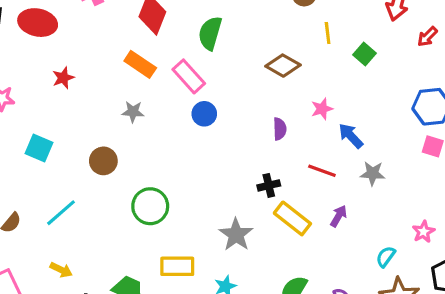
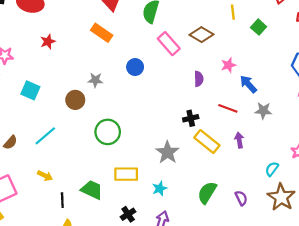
pink rectangle: (189, 76) -> (169, 44), moved
gray star: (133, 112) -> (95, 80), moved
blue circle: (204, 114) -> (135, 67), moved
purple arrow: (339, 216) -> (239, 140), turned -40

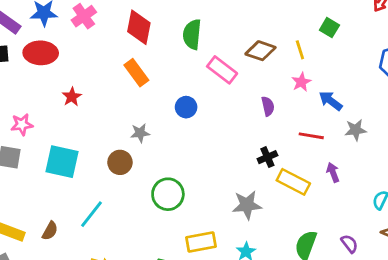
yellow line: (233, 12) -> (300, 50), moved
orange rectangle: (102, 33) -> (136, 73), turned 30
cyan square: (30, 90) -> (62, 162), size x1.4
gray star: (167, 152) -> (247, 205), turned -30

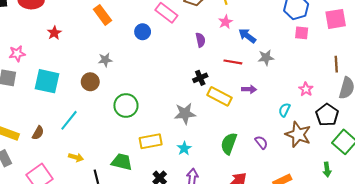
blue circle: (186, 107) -> (143, 32), moved
purple arrow: (333, 172) -> (249, 89), turned 112

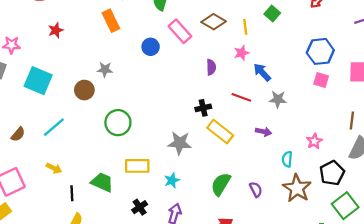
purple arrow: (249, 89) -> (264, 132), moved
cyan semicircle: (284, 110) -> (287, 159), turned -32

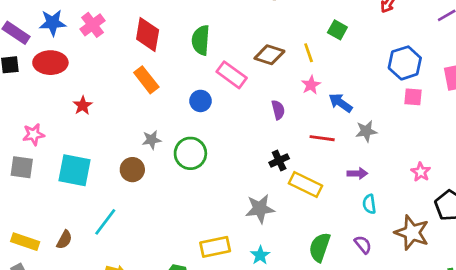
green circle: (118, 123) -> (190, 153), moved
cyan semicircle: (287, 159) -> (369, 204), moved

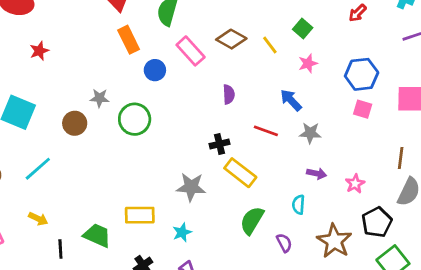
yellow line: (309, 53) -> (270, 45), turned -30
orange rectangle: (146, 80) -> (129, 40), moved
pink star: (311, 85) -> (308, 63), moved
purple arrow: (357, 173) -> (317, 174), moved
green semicircle: (320, 247) -> (252, 220), moved

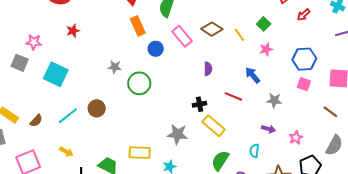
brown circle: (75, 123) -> (97, 108), moved
gray star: (310, 133) -> (274, 100), moved
brown line: (401, 158) -> (330, 112), moved, turned -63

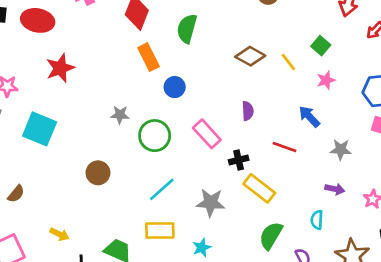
red star: (73, 31) -> (60, 68), size x1.5
pink rectangle: (182, 36) -> (207, 134), moved
cyan line: (68, 116) -> (162, 189), moved

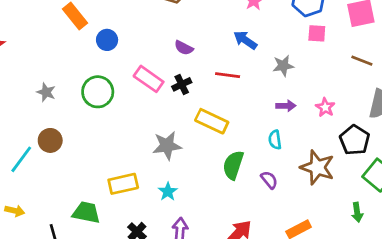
purple semicircle: (248, 111) -> (184, 48), turned 132
gray star: (120, 115) -> (46, 92), moved, turned 30
black cross: (239, 160) -> (182, 84), moved
cyan line: (162, 189) -> (21, 159), moved
yellow arrow: (59, 234) -> (15, 211), moved

